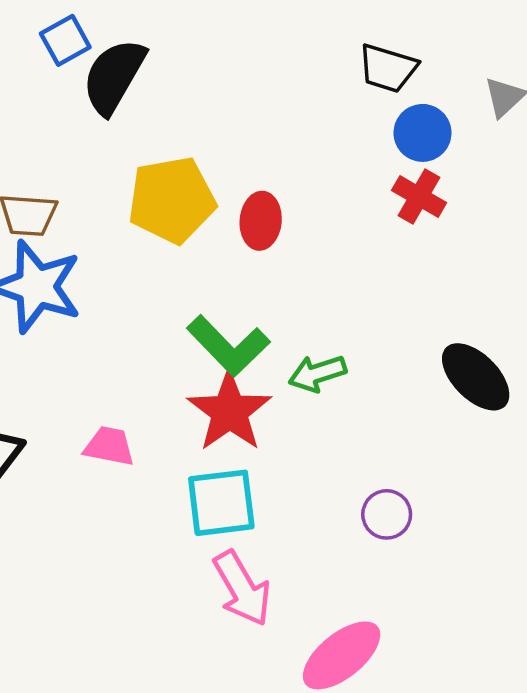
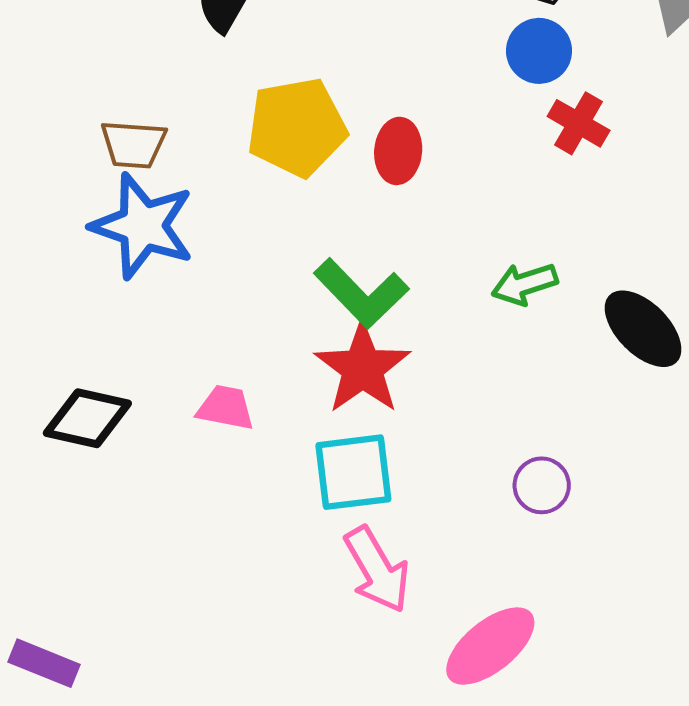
blue circle: (422, 133) -> (539, 51), moved
green arrow: (317, 373) -> (525, 284), moved

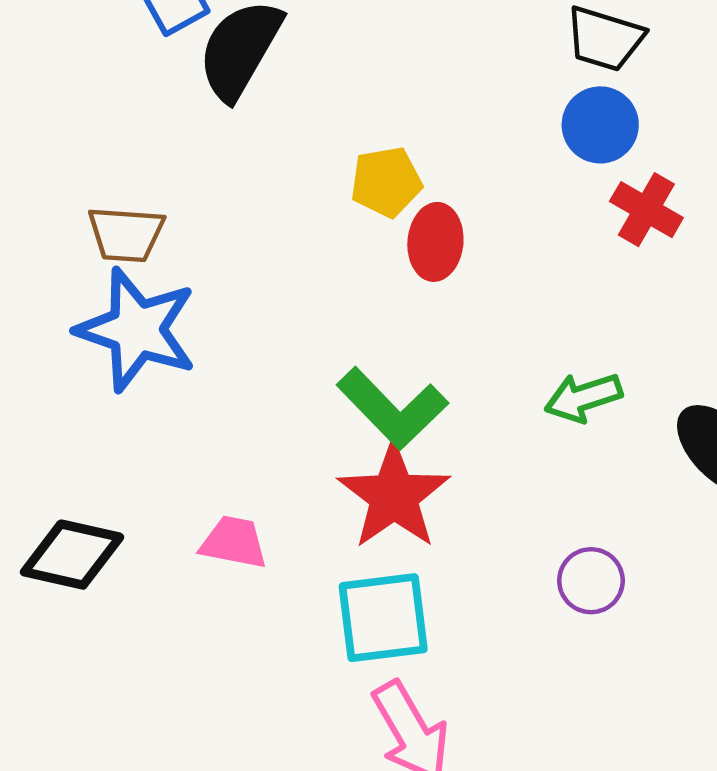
yellow pentagon: (297, 127) -> (386, 182), moved, size x0.6
purple circle: (542, 485) -> (591, 581), moved

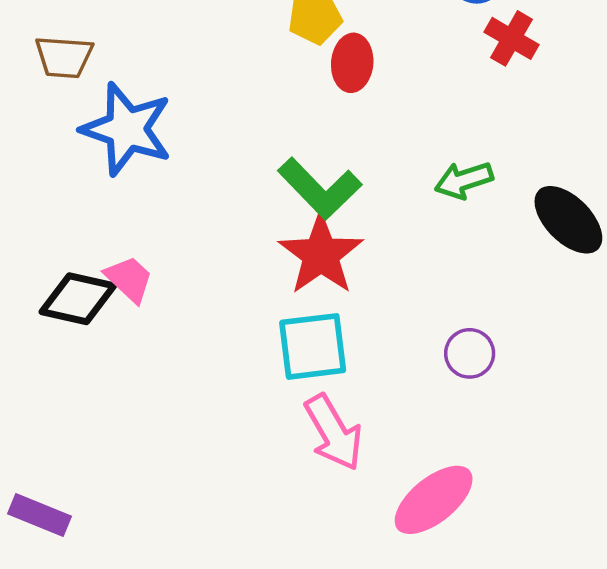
brown trapezoid: (126, 234) -> (64, 57), moved
pink trapezoid: (234, 542) -> (129, 279), moved, turned 32
purple circle: (591, 581) -> (470, 353), moved

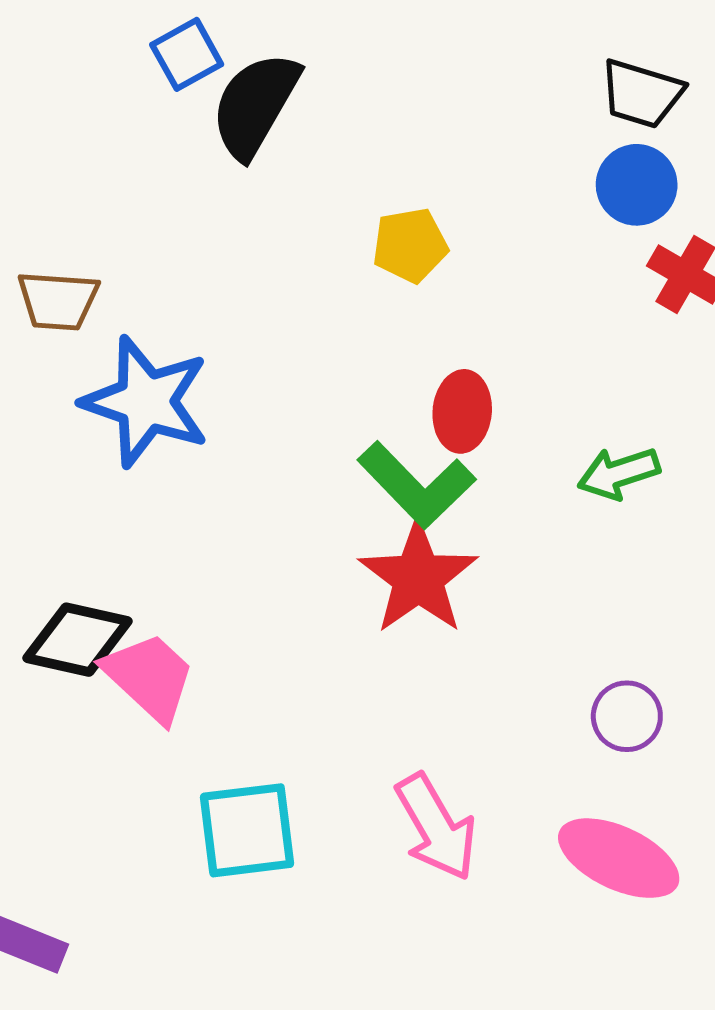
red ellipse: (352, 63) -> (462, 411), moved
pink trapezoid: (129, 279) -> (149, 677), moved, size x1.4
cyan square: (313, 346) -> (247, 830), moved
pink ellipse: (434, 500) -> (619, 858), moved, turned 64

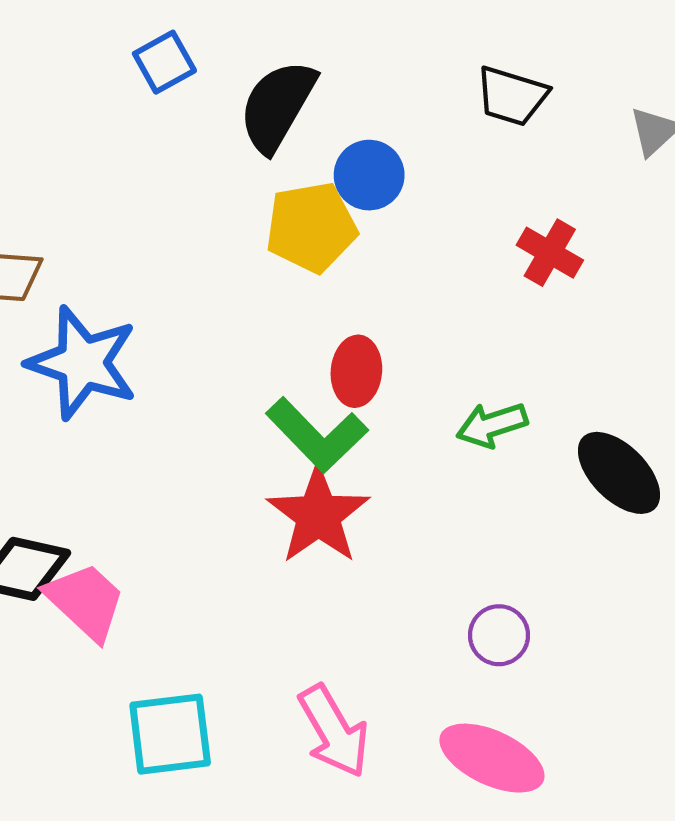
blue square: (187, 54) -> (164, 62), moved
black semicircle: (255, 105) -> (277, 106), moved
blue circle: (637, 185) -> (369, 175), moved
yellow pentagon: (410, 245) -> (311, 227), size x1.4

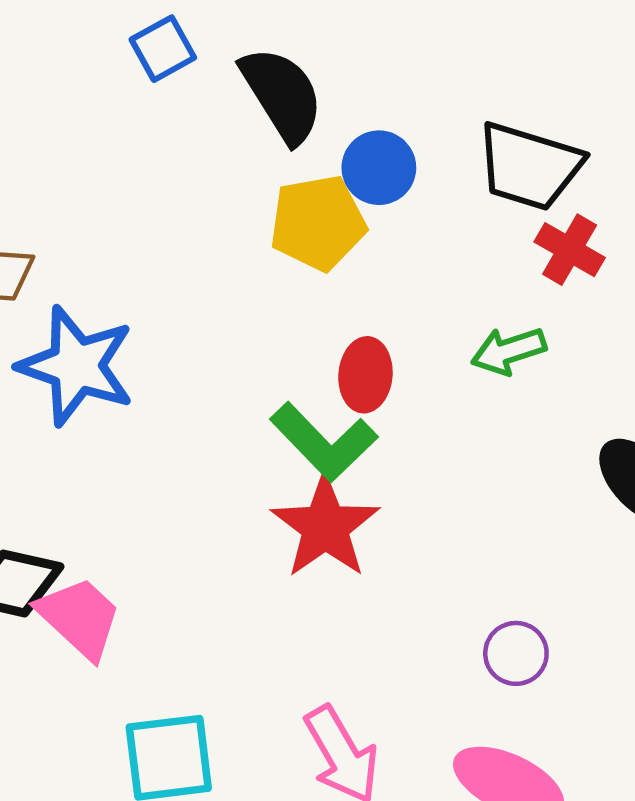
black trapezoid: (512, 96) -> (529, 166), moved, size x1.4
black semicircle: (277, 106) -> (282, 95), turned 118
green arrow: (492, 425) -> (509, 351), moved

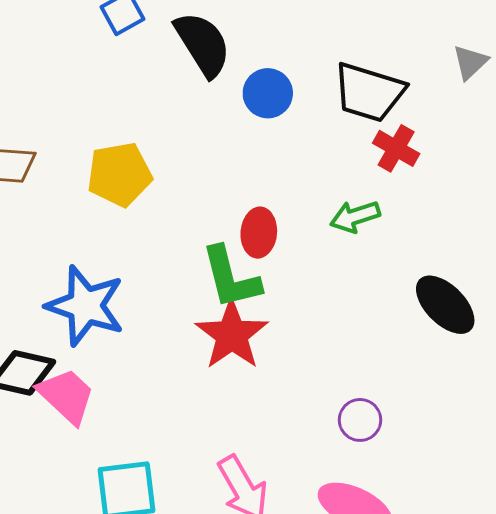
yellow pentagon: (318, 223) -> (119, 174), moved
blue star: (76, 366) -> (85, 306), moved
green L-shape: (324, 442) -> (231, 278), turned 30

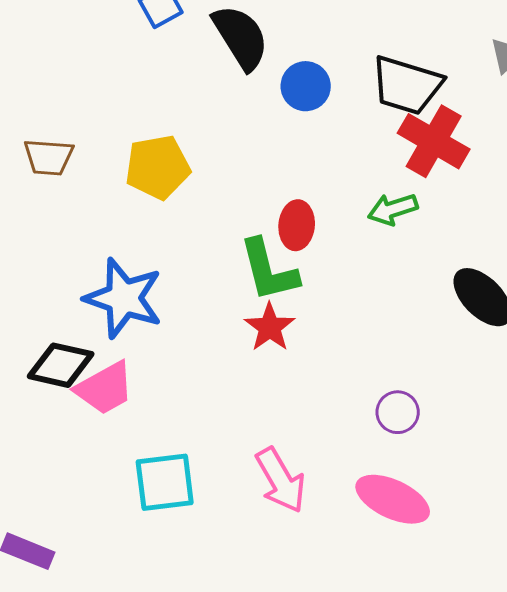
red cross: (396, 148) -> (434, 141), size x1.5
red star: (232, 335) -> (270, 327), size x0.7
pink trapezoid: (66, 396) -> (105, 388), turned 108

